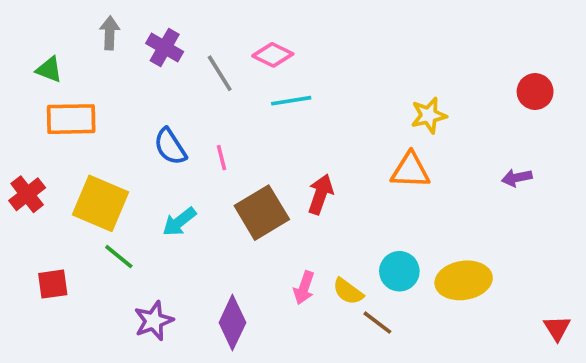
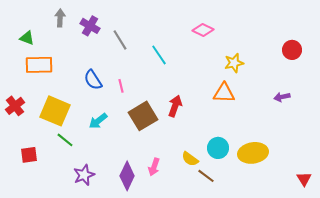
pink diamond: (273, 55) -> (203, 30), moved
cyan line: (291, 101) -> (159, 55), turned 65
pink arrow: (304, 288) -> (154, 167), moved

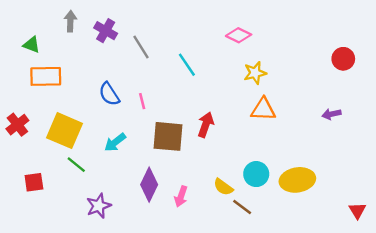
yellow star: (234, 63) -> (255, 73), moved
brown square: (143, 116) -> (168, 136), turned 36
purple diamond: (127, 176) -> (149, 185), moved

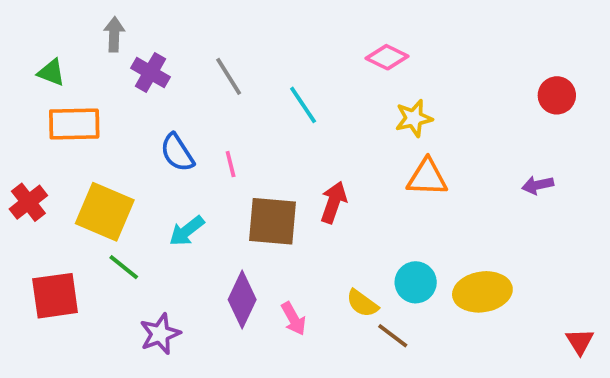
purple cross: (106, 31) -> (150, 72), moved
red square: (34, 182) -> (55, 296), size x1.5
pink arrow: (181, 196) -> (294, 319), turned -48

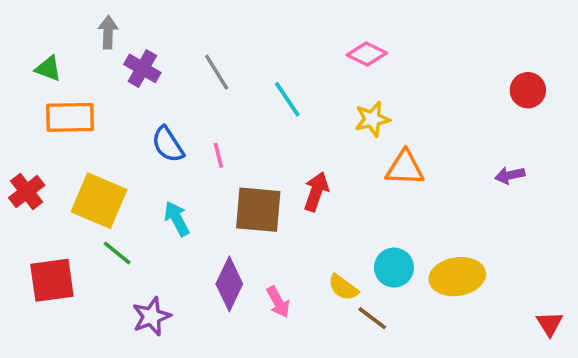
yellow star: (414, 118) -> (372, 119), moved
cyan arrow: (187, 231) -> (177, 219), turned 100

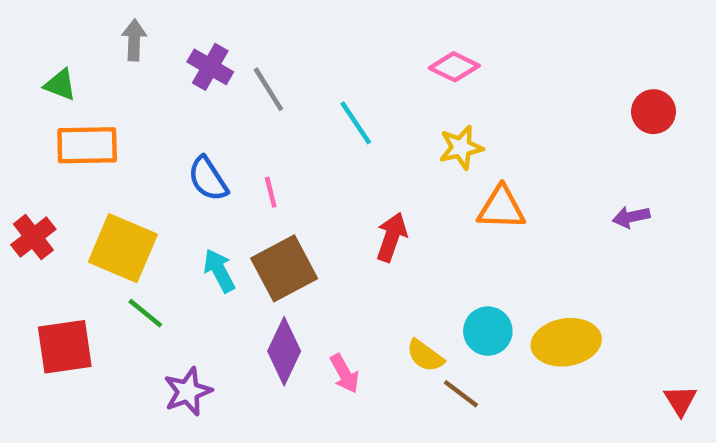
purple cross: (142, 68) -> (210, 67), moved
brown square: (258, 210) -> (284, 268), moved, turned -33

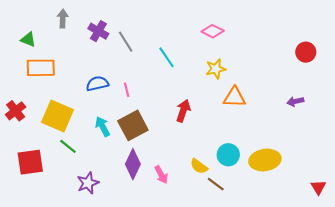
blue semicircle: (208, 179) -> (97, 84), turned 110

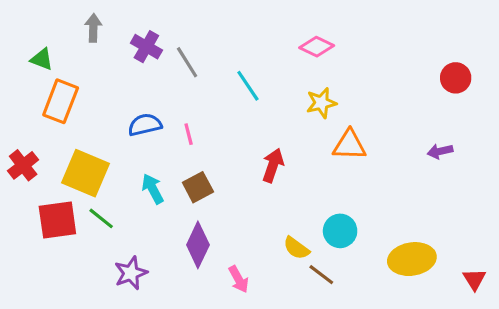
orange rectangle: (41, 68) -> (61, 101), turned -68
brown square: (133, 125) -> (198, 187), size x0.7
yellow ellipse: (265, 160) -> (412, 259), moved
red square: (30, 162) -> (57, 220), moved
pink arrow: (161, 175) -> (239, 279), moved

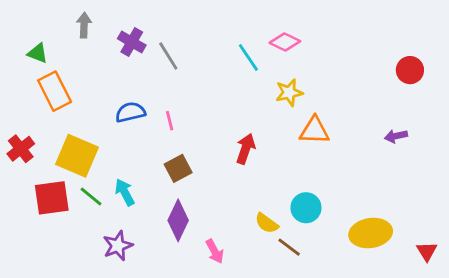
cyan line: (248, 86) -> (248, 57), moved
orange rectangle: (61, 101) -> (55, 91), turned -48
cyan arrow: (153, 189) -> (125, 192), moved

